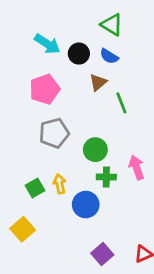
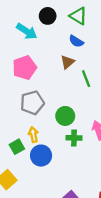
black circle: (79, 54) -> (48, 16), moved
yellow arrow: (60, 184) -> (33, 135), moved
blue circle: (86, 205) -> (41, 156), moved

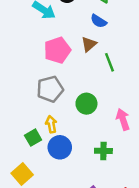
pink pentagon: (25, 68) -> (57, 50), moved
green cross: (74, 138) -> (103, 151), moved

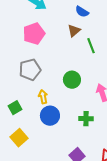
pink pentagon: (57, 50) -> (34, 34), moved
gray pentagon: (50, 89) -> (30, 70), moved
green square: (33, 138) -> (15, 108), moved

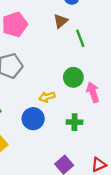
green circle: (72, 80) -> (73, 77), moved
yellow arrow: (43, 97) -> (47, 97), moved, turned -96

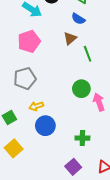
yellow arrow: (47, 97) -> (36, 106), moved
green cross: (74, 122) -> (82, 138), moved

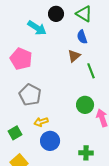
blue semicircle: (78, 19) -> (82, 37), turned 40
pink pentagon: (29, 41) -> (21, 59), moved, turned -30
gray pentagon: (25, 78) -> (30, 95), turned -30

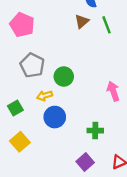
green line: (91, 71) -> (106, 25), moved
green circle: (85, 105) -> (64, 77), moved

